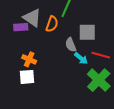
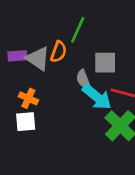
gray triangle: (32, 18) -> (38, 59), moved
cyan arrow: (81, 58) -> (97, 97), size x1.6

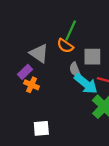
orange semicircle: (59, 52) -> (65, 46), moved, turned 105
purple rectangle: (17, 56) -> (25, 72), moved, turned -40
white square: (26, 122) -> (41, 128), moved

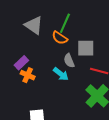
gray triangle: (39, 53) -> (34, 25), moved
cyan arrow: (86, 84) -> (61, 74), moved, size x0.7

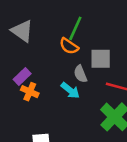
gray triangle: (34, 25) -> (22, 31), moved

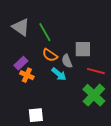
green line: (75, 28) -> (45, 32), moved, turned -54
orange semicircle: (69, 46) -> (50, 55), moved

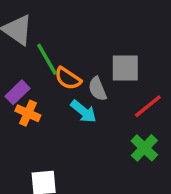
green line: (45, 32) -> (47, 59), moved
red line: (96, 71) -> (148, 106), turned -54
green cross: (94, 95) -> (144, 148), size x0.7

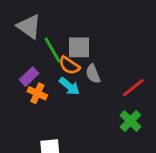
gray square: (125, 68) -> (79, 47), moved
cyan arrow: (84, 111) -> (69, 86), moved

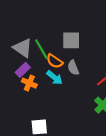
gray triangle: (29, 27) -> (23, 48), moved
gray square: (79, 47) -> (71, 40), moved

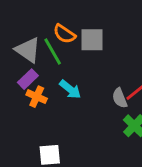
orange semicircle: (55, 61) -> (64, 34), moved
gray semicircle: (73, 68) -> (120, 98), moved

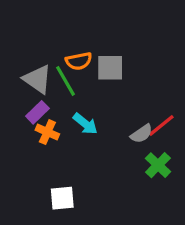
orange semicircle: (64, 34) -> (79, 61), turned -45
gray semicircle: (120, 98) -> (141, 134), turned -102

